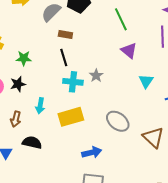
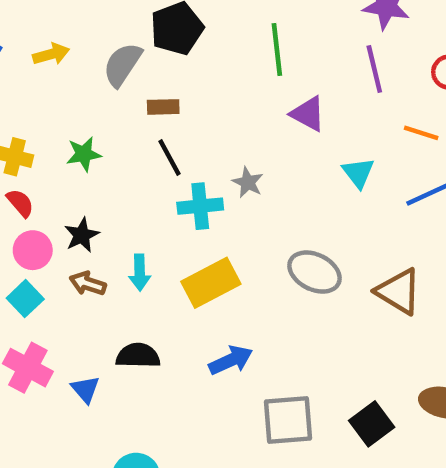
green line: (121, 19) -> (277, 50), turned 30
green star: (24, 58) -> (84, 154), moved
brown arrow: (16, 119) -> (88, 283), moved, turned 105
blue arrow: (92, 152) -> (231, 360), moved

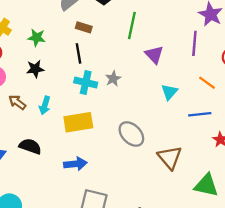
green line: (277, 50) -> (132, 26), moved
black star: (82, 235) -> (35, 69), moved

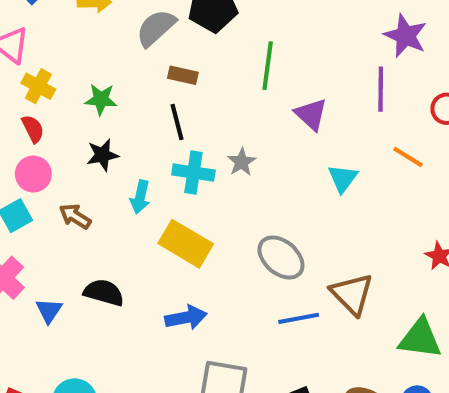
cyan arrow: (45, 105) -> (140, 197), moved
blue line: (200, 114) -> (299, 318), moved
yellow rectangle: (78, 122) -> (186, 244), turned 44

